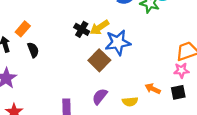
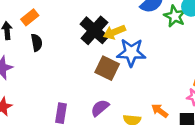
black cross: (82, 29) -> (94, 30), size x1.6
brown square: (99, 60) -> (107, 68), turned -30

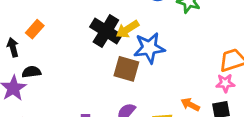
black semicircle: (37, 43) -> (31, 72), moved, turned -77

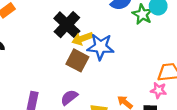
yellow arrow: (127, 29) -> (82, 39), moved

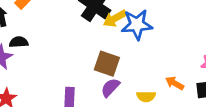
brown square: (77, 60) -> (107, 64), moved

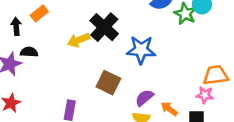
yellow arrow: (115, 18) -> (79, 40), moved
purple semicircle: (110, 88) -> (144, 98), moved

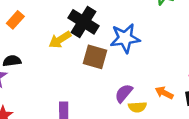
brown square: (108, 83) -> (95, 57), moved
purple semicircle: (144, 98) -> (124, 93), moved

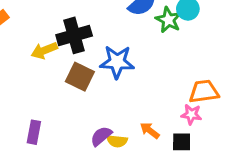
black cross: (84, 22) -> (74, 35), turned 32
purple semicircle: (124, 93) -> (101, 136), moved

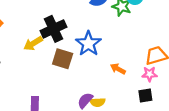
blue star: (117, 62) -> (88, 44), turned -30
orange arrow: (150, 131) -> (118, 69), moved

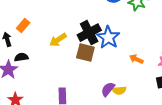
black cross: (54, 29) -> (89, 33), moved

